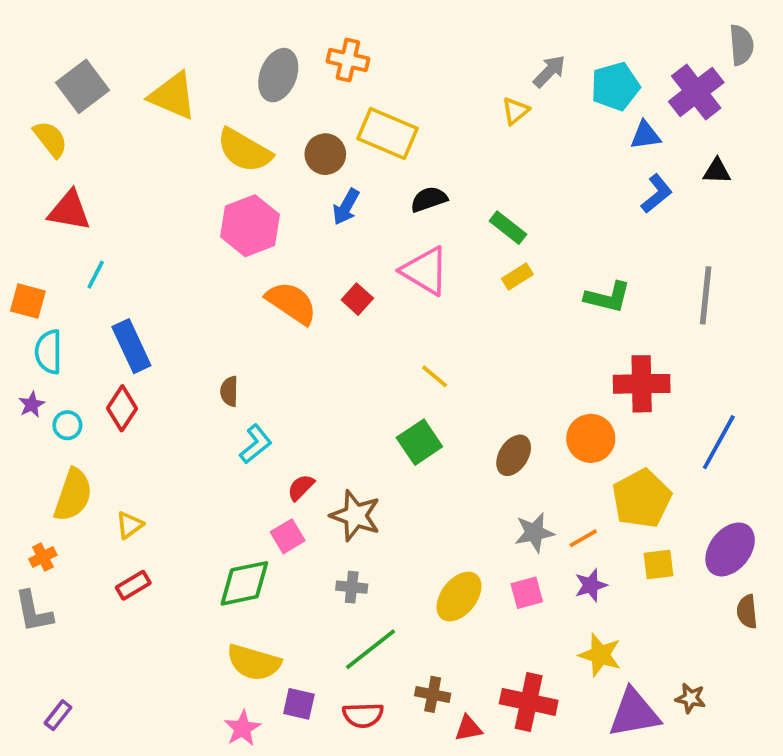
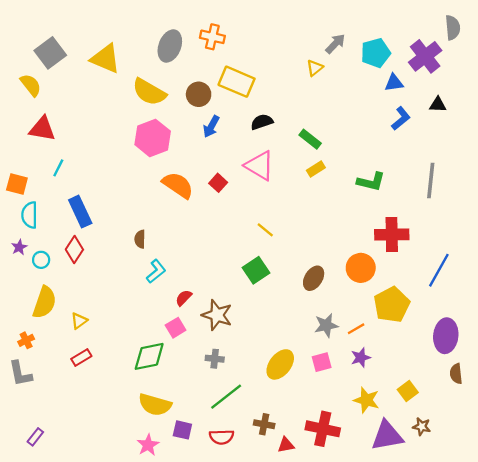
purple ellipse: (730, 549) -> (446, 336), turned -32
yellow square: (659, 565) -> (408, 391), moved, turned -30

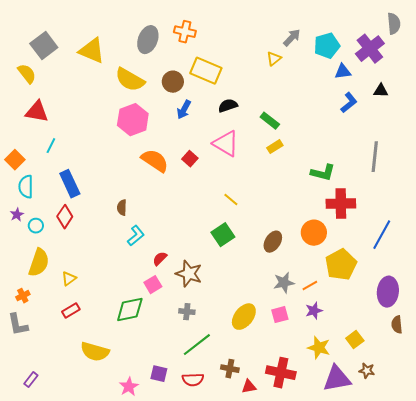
green L-shape: (371, 182) -> (323, 173), moved
orange square: (17, 184) -> (15, 160), turned 30
yellow semicircle: (155, 405) -> (95, 352), moved

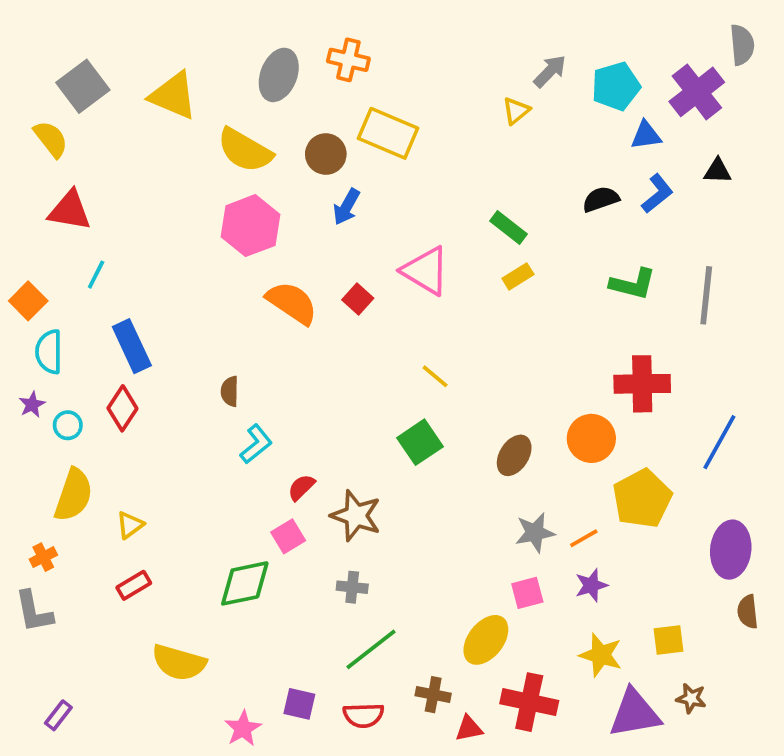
black semicircle: (228, 106) -> (601, 199), moved
green L-shape: (323, 173) -> (633, 284), moved
yellow ellipse: (244, 317) -> (486, 640), moved
yellow square: (355, 340) -> (669, 640), turned 30

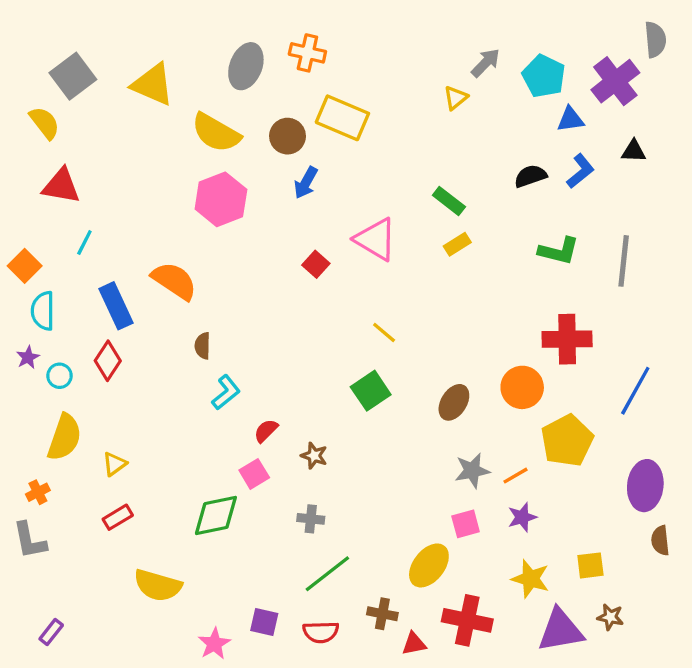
cyan pentagon: (616, 86) -> (544, 76), turned -30
orange semicircle: (292, 303) -> (174, 281), moved
brown star: (356, 516) -> (314, 456), size x0.6

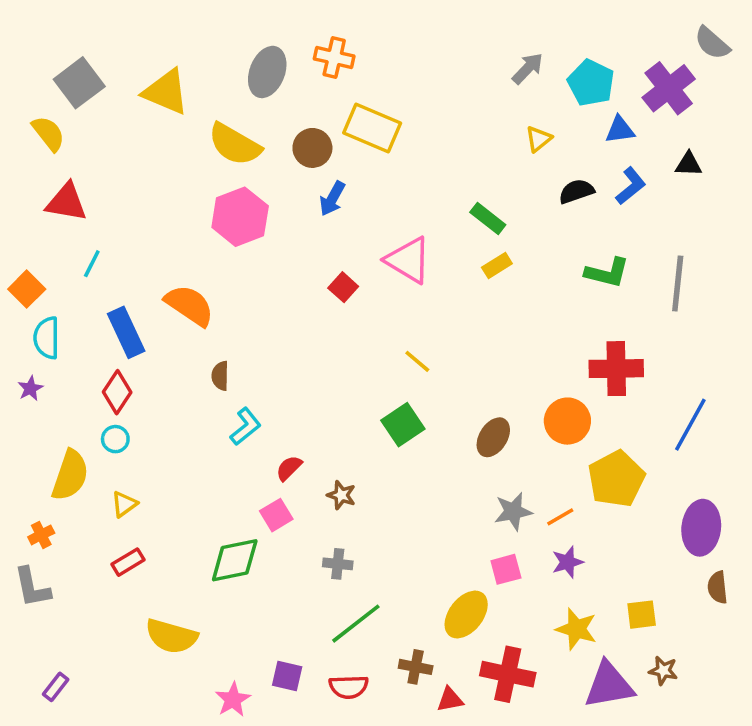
gray semicircle: (655, 40) -> (712, 43), turned 136
yellow triangle: (456, 98) -> (538, 139), moved
cyan circle: (60, 376) -> (115, 439), moved

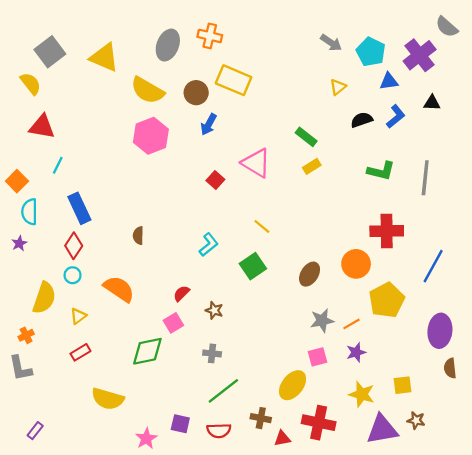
gray arrow: (528, 68) -> (331, 43), turned 80
orange semicircle: (189, 305) -> (119, 289), moved
cyan L-shape: (246, 426) -> (209, 245), moved

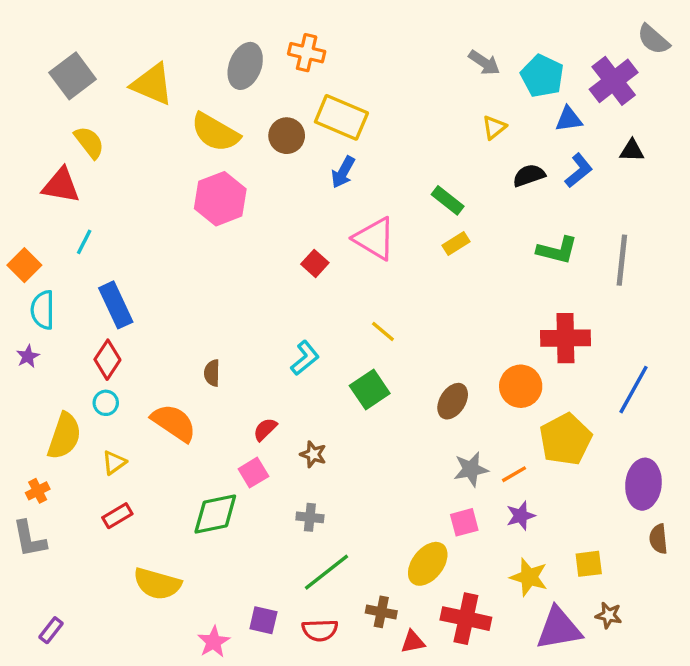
yellow semicircle: (31, 84) -> (89, 142), moved
blue arrow: (209, 124) -> (343, 172), moved
brown semicircle: (138, 236) -> (212, 373), moved

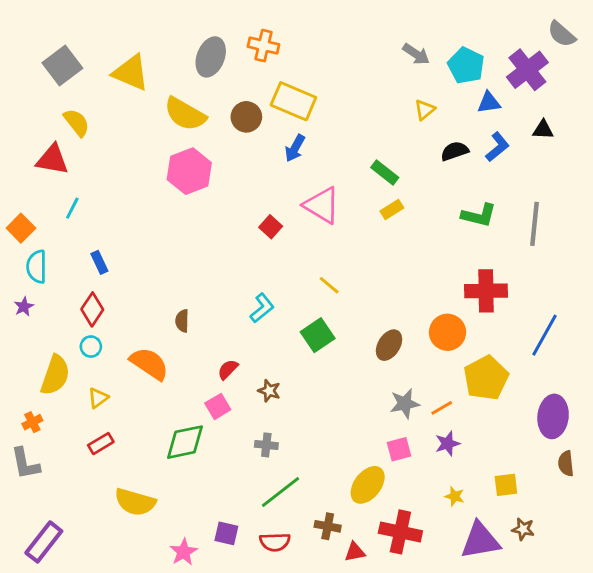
blue rectangle: (116, 305) -> (99, 262), size x0.6
yellow star: (529, 577) -> (455, 496), size x0.6
purple rectangle: (51, 630) -> (44, 542), size x1.8

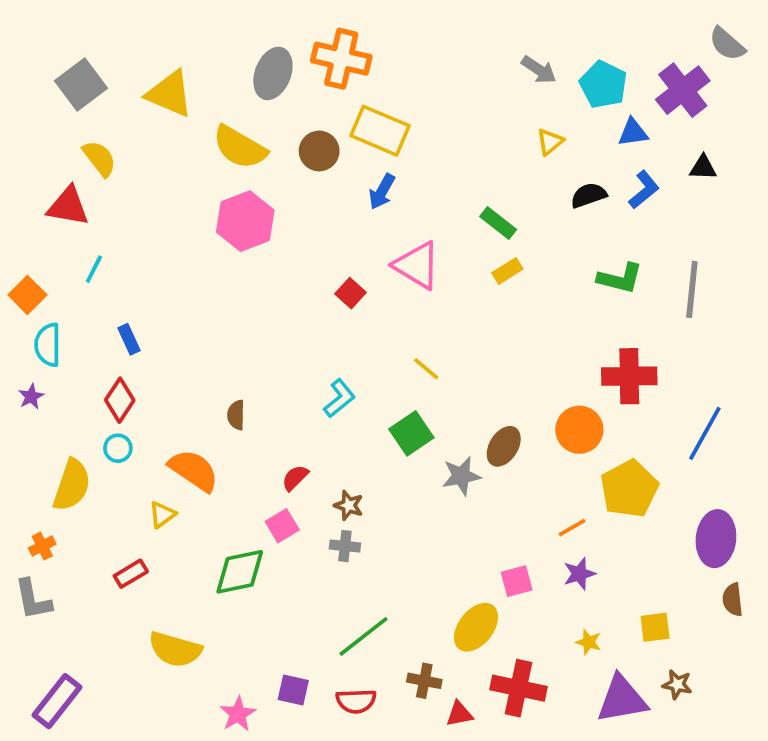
orange cross: (263, 46) -> (341, 59), size x1.4
yellow triangle: (98, 398) -> (162, 515), moved
gray star: (405, 404) -> (461, 476), moved
gray cross: (266, 445) -> (345, 546), moved

